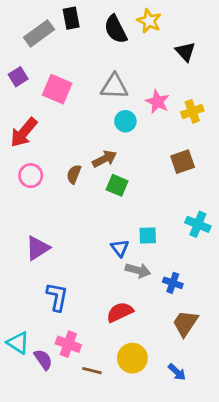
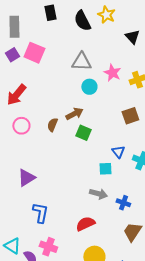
gray rectangle: (39, 33) -> (14, 27), moved, turned -55
pink square: (57, 89) -> (34, 53), moved
blue triangle: (120, 248) -> (118, 152), moved

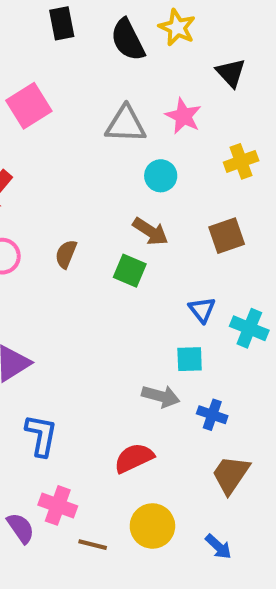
pink square: (34, 53) -> (29, 106), turned 35
pink star: (112, 73) -> (183, 116), moved
cyan circle: (89, 87) -> (161, 176), moved
brown arrow: (74, 114) -> (150, 231), moved, turned 60
cyan square: (105, 169) -> (190, 359), moved

